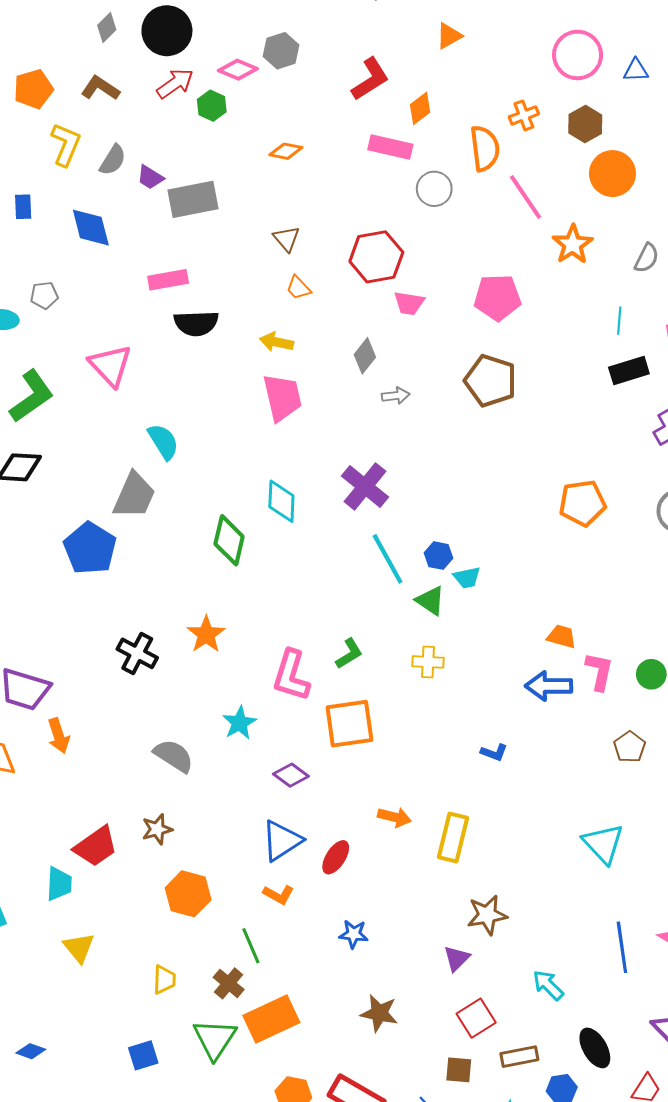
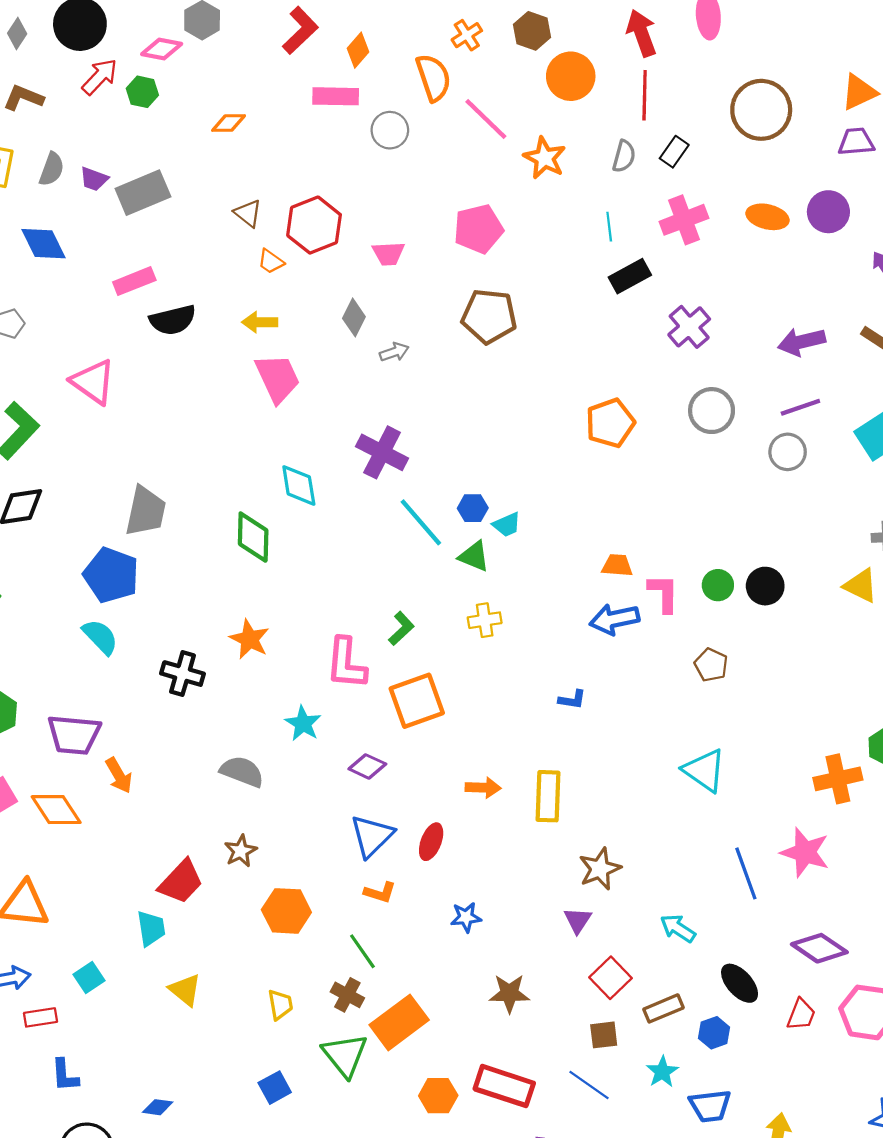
red hexagon: (376, 257) -> (314, 225), moved
cyan semicircle: (163, 442) -> (100, 637), moved

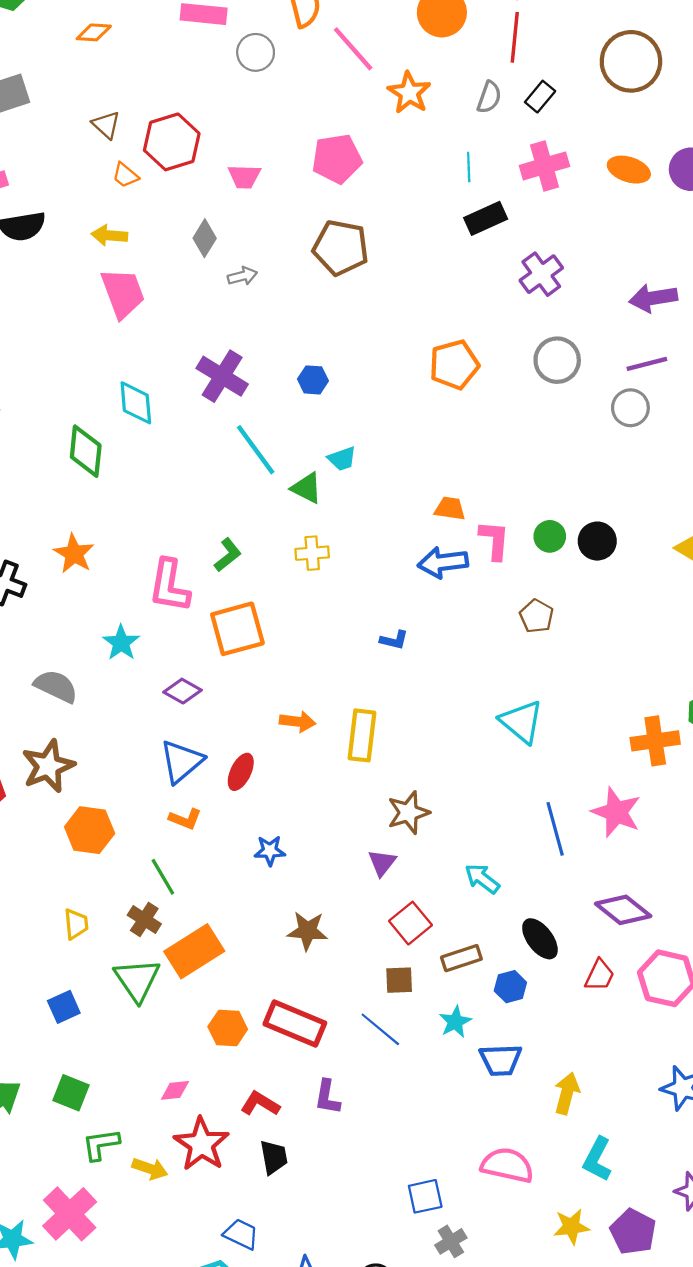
blue hexagon: (473, 508) -> (313, 380), moved
brown star: (241, 851) -> (48, 766), size x1.6

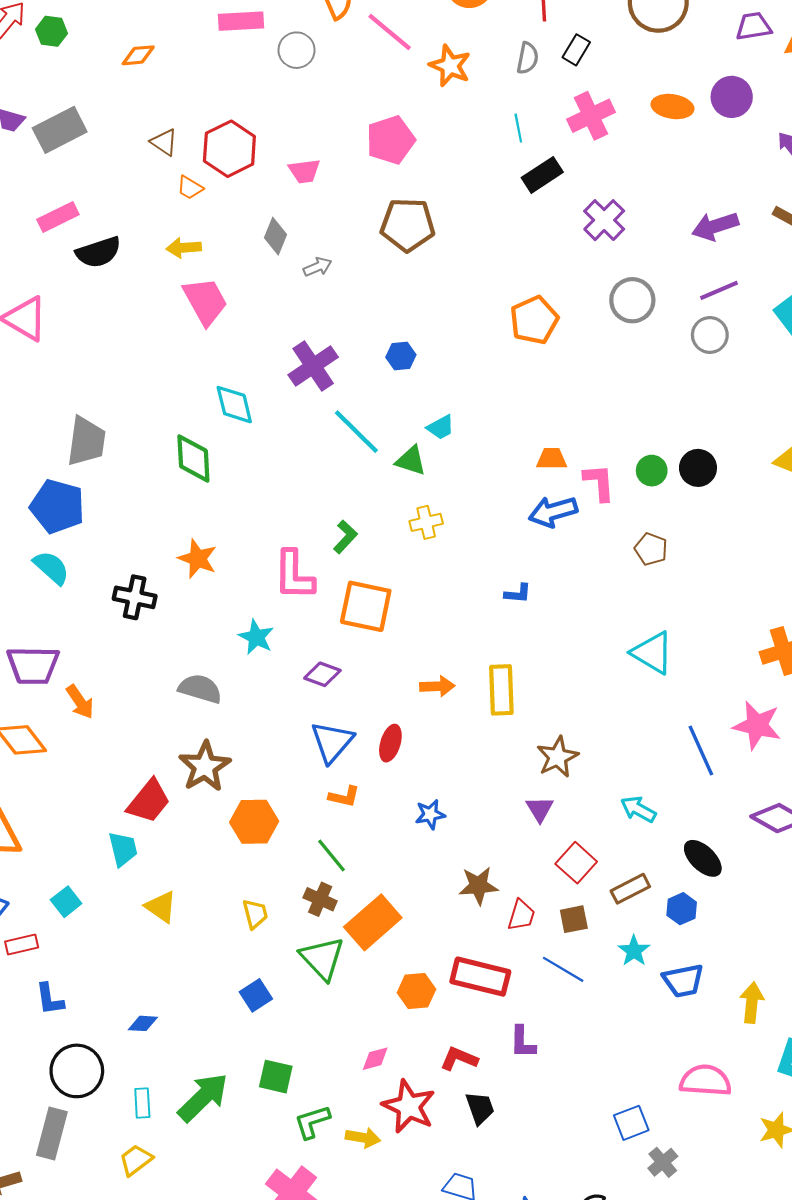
purple cross: (222, 376) -> (313, 366), turned 33
orange square: (237, 629) -> (366, 606), turned 36
red trapezoid: (600, 975) -> (521, 915), moved

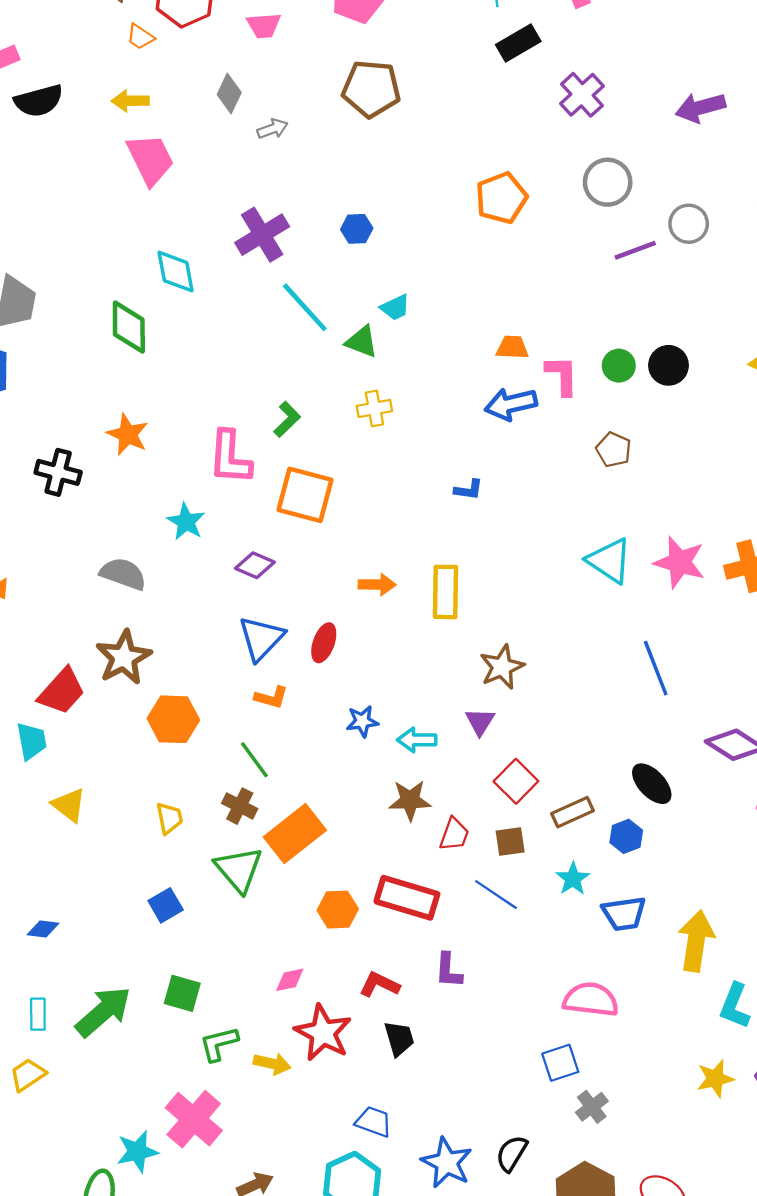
purple line: (719, 290) -> (635, 250), moved
pink star: (757, 725) -> (680, 562), moved
cyan arrow: (638, 809) -> (417, 740), moved, turned -32
yellow arrow: (752, 1003) -> (696, 941), size x1.4
pink semicircle: (705, 1081) -> (591, 1000), moved

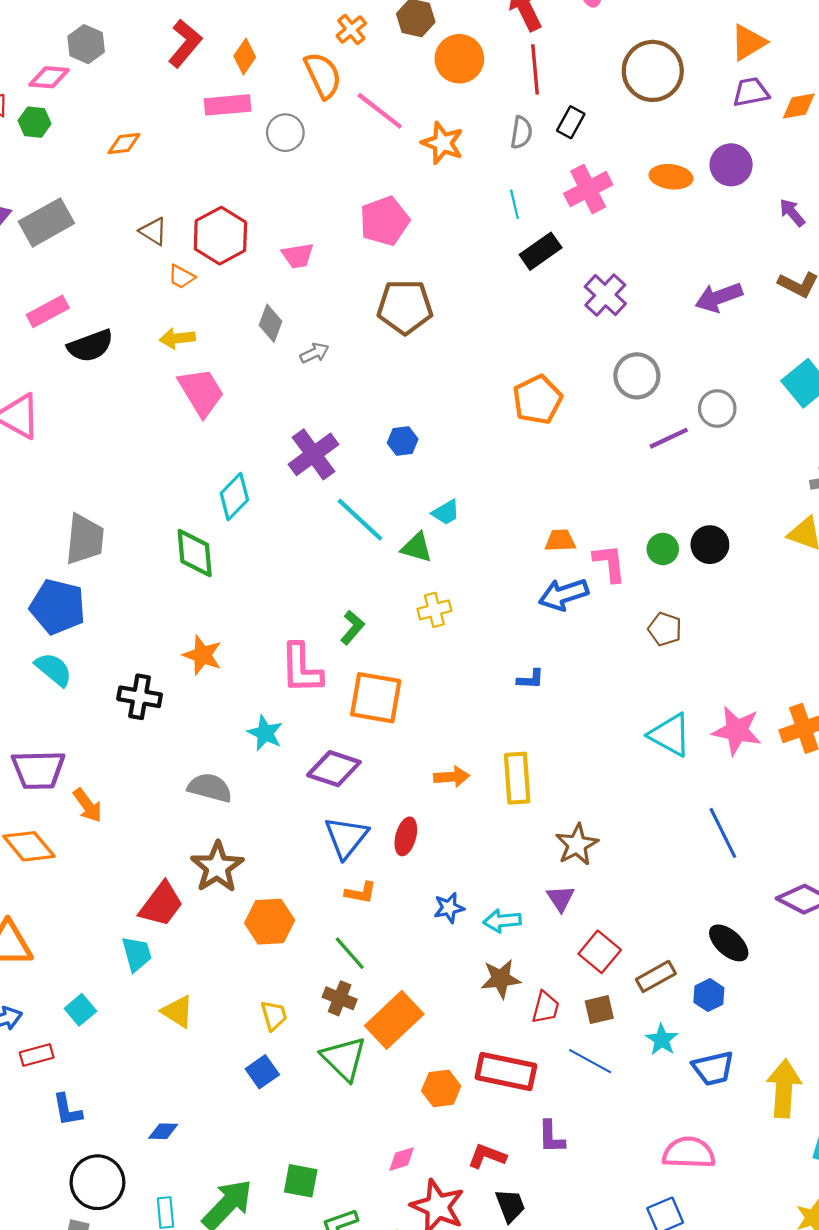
cyan diamond: (176, 272) -> (234, 497), turned 60
purple diamond: (255, 565) -> (334, 769), size x1.4
blue square: (166, 905) -> (262, 1072), moved

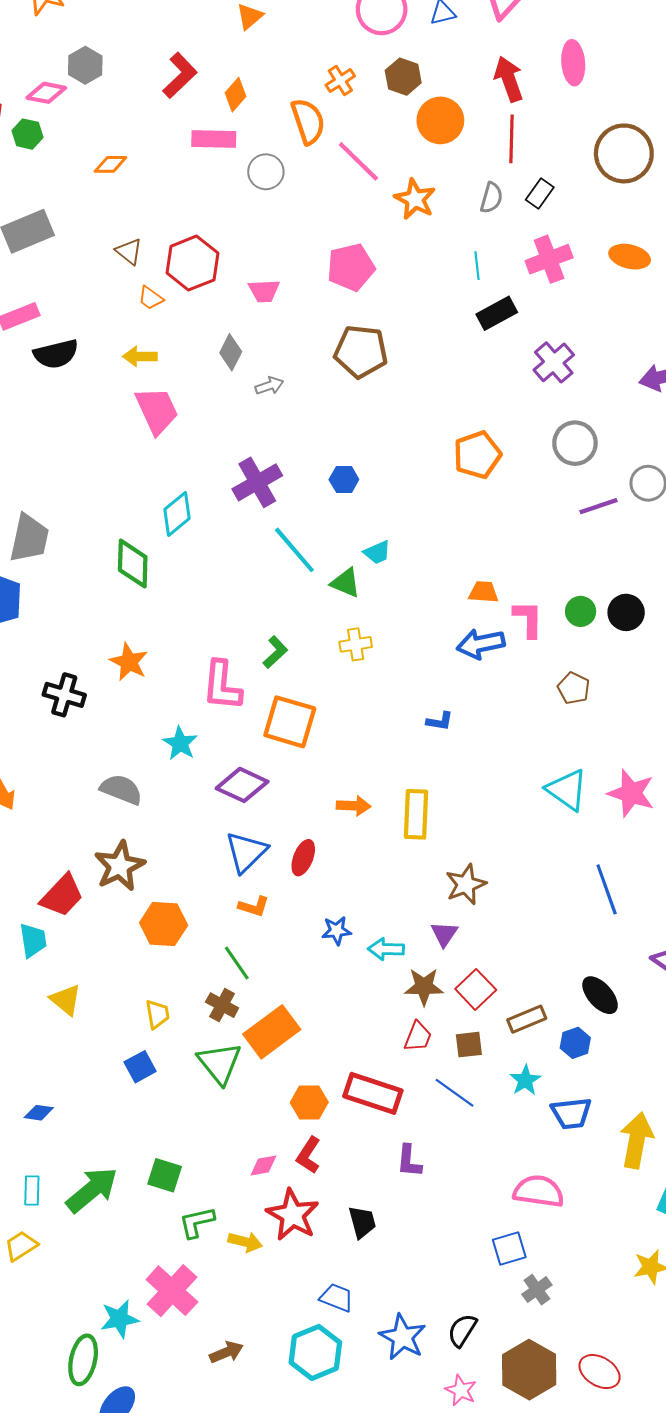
brown star: (501, 979) -> (424, 987), moved
red L-shape: (487, 1156) -> (308, 1155), moved, turned -84

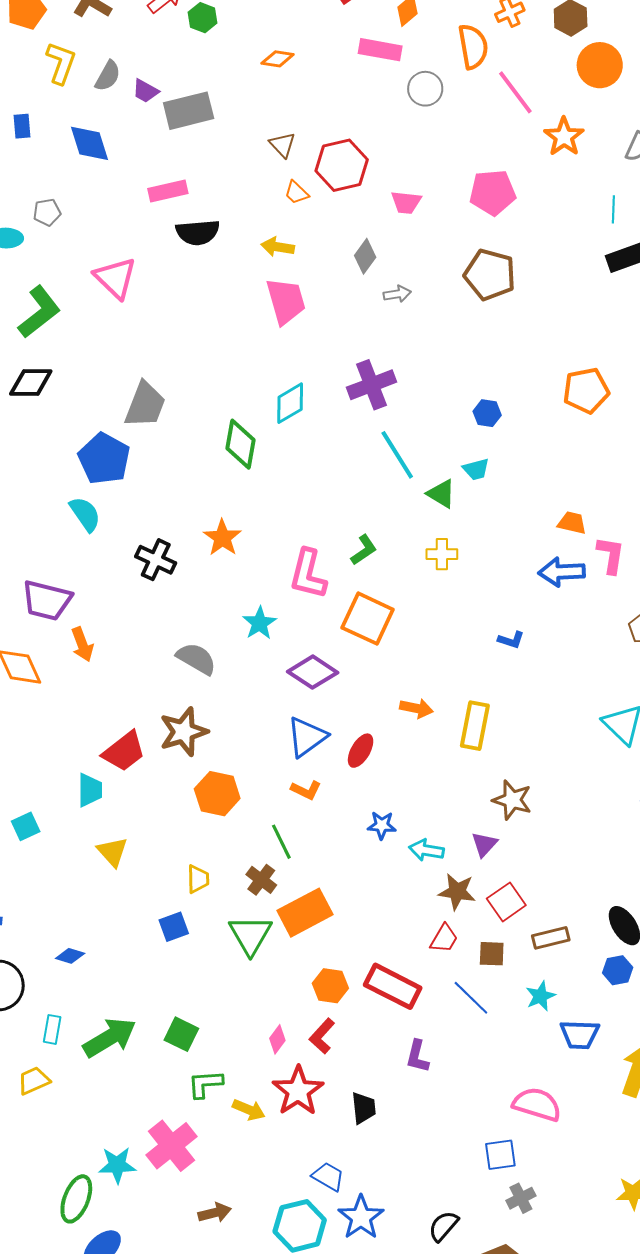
blue hexagon: (344, 479) -> (487, 413), moved
brown star: (466, 884) -> (512, 800), turned 30
blue hexagon: (575, 1043) -> (618, 970), moved
pink diamond: (263, 1166) -> (277, 1039), turned -52
blue star: (403, 1337) -> (361, 1217), moved

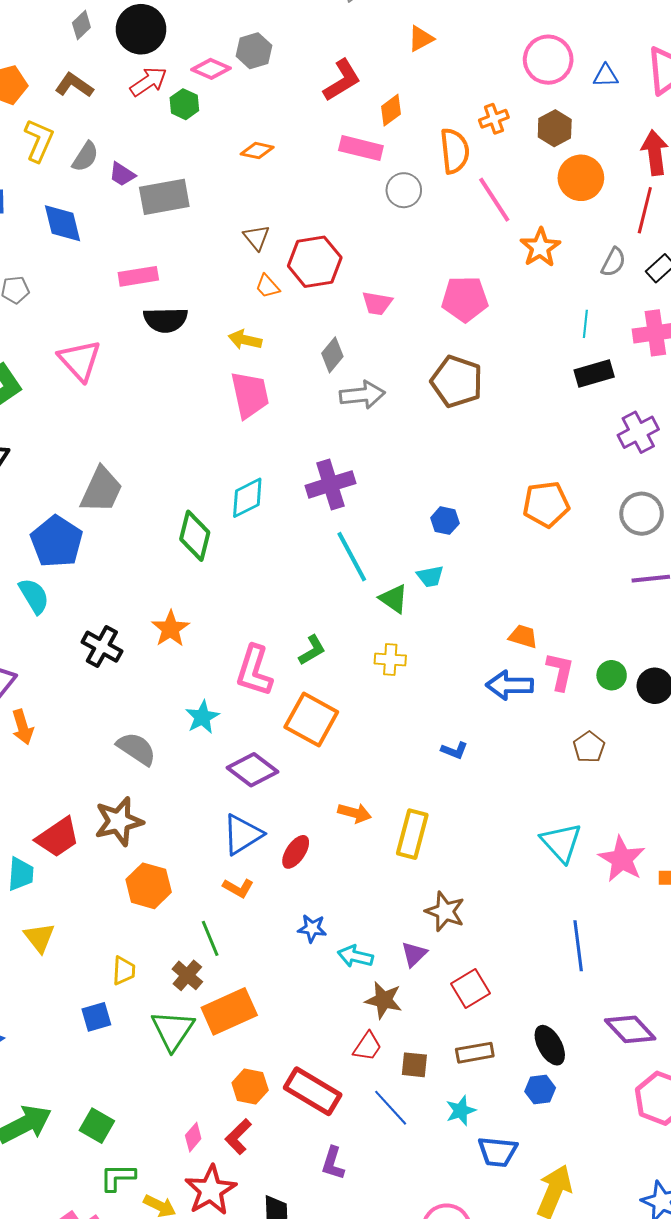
gray arrow: (397, 294) -> (362, 395), size x1.6
red square: (506, 902) -> (471, 989), moved

